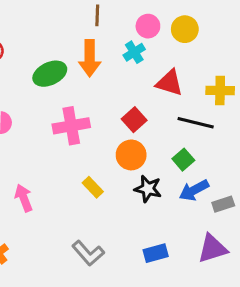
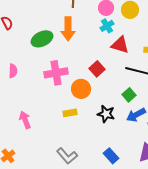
cyan cross: (134, 52) -> (107, 26), moved
orange circle: (131, 155) -> (81, 89), moved
yellow rectangle: (93, 187) -> (70, 113), turned -56
blue rectangle: (156, 253) -> (111, 156), turned 63

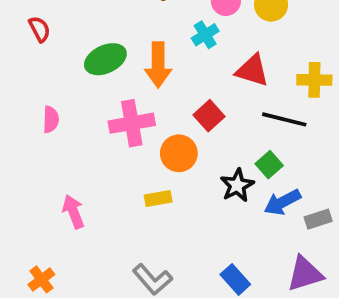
cyan cross: (107, 26) -> (205, 35), moved
orange arrow: (68, 29) -> (158, 65), moved
black star: (106, 114) -> (237, 185), moved, turned 30

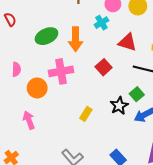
orange circle: (179, 153) -> (37, 88), moved
yellow rectangle: (158, 198) -> (86, 114), moved, turned -48

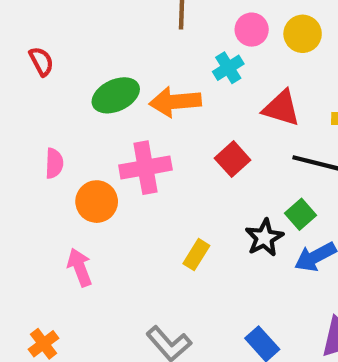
orange arrow: (76, 39) -> (175, 102), turned 85

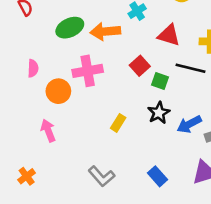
green square: (300, 214) -> (160, 81), moved, turned -30

